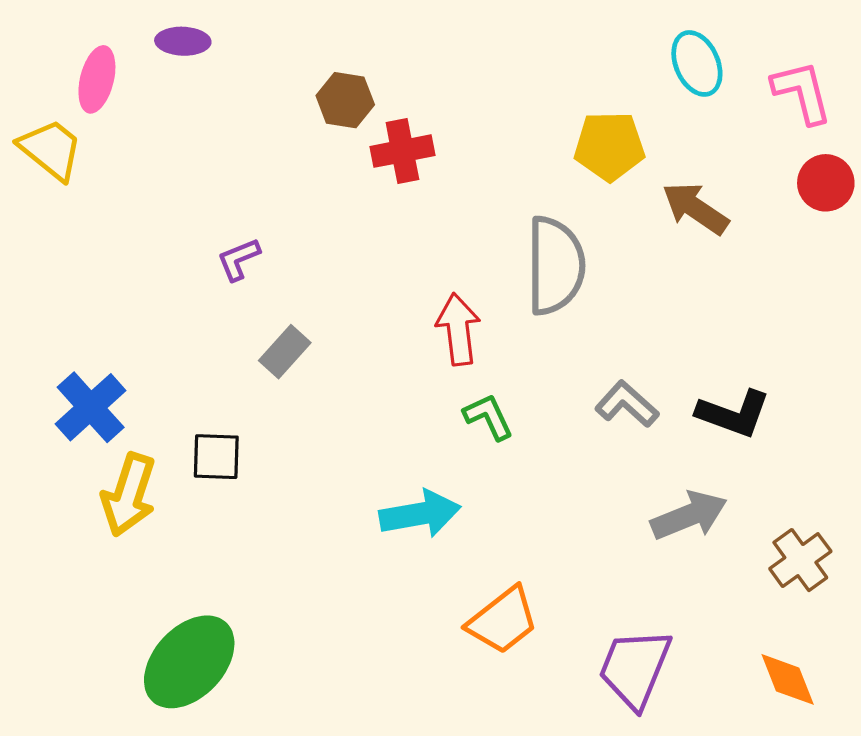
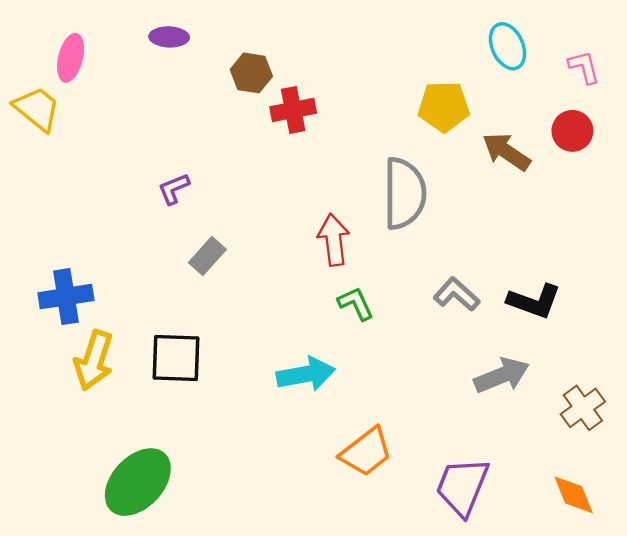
purple ellipse: (183, 41) -> (169, 37), moved
pink L-shape: (802, 92) -> (584, 67), size x0.7
red circle: (826, 183) -> (572, 131), moved
blue cross: (91, 407) -> (66, 297), turned 33
black square: (216, 457) -> (176, 358), moved, size x1.4

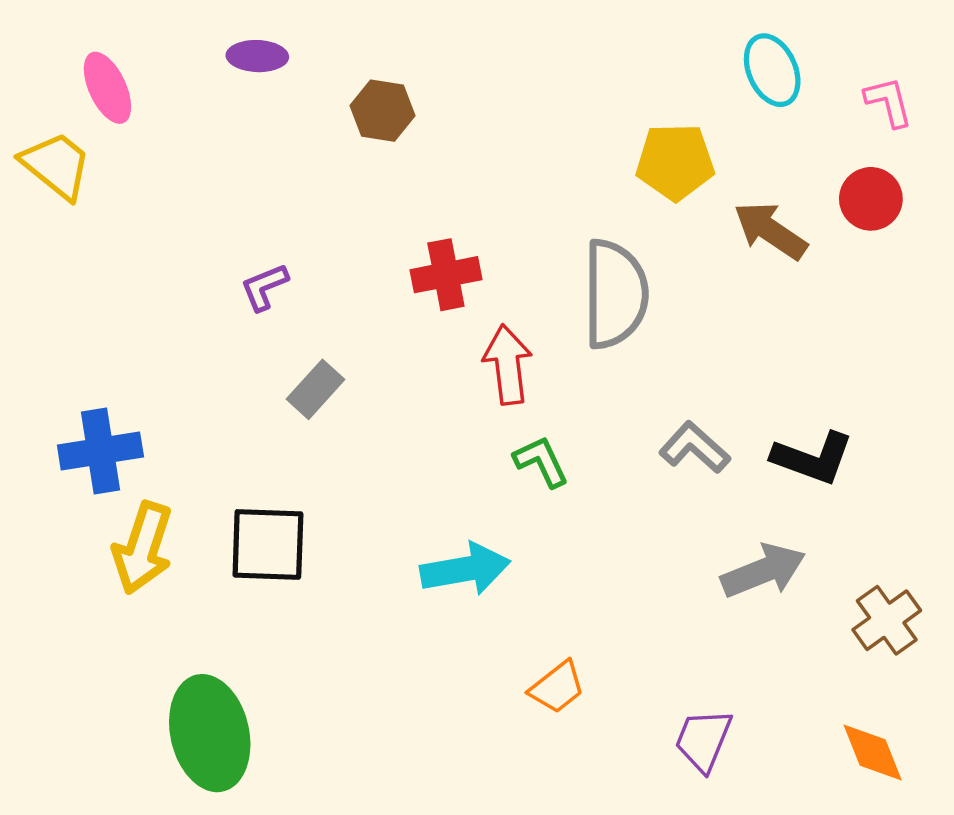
pink ellipse: (71, 58) -> (107, 88), turned -39
red cross: (293, 110) -> (446, 275), moved
orange trapezoid: (366, 452) -> (557, 687), size x0.7
green ellipse: (138, 482) -> (210, 733), turned -56
purple trapezoid: (462, 487) -> (703, 740), size x0.7

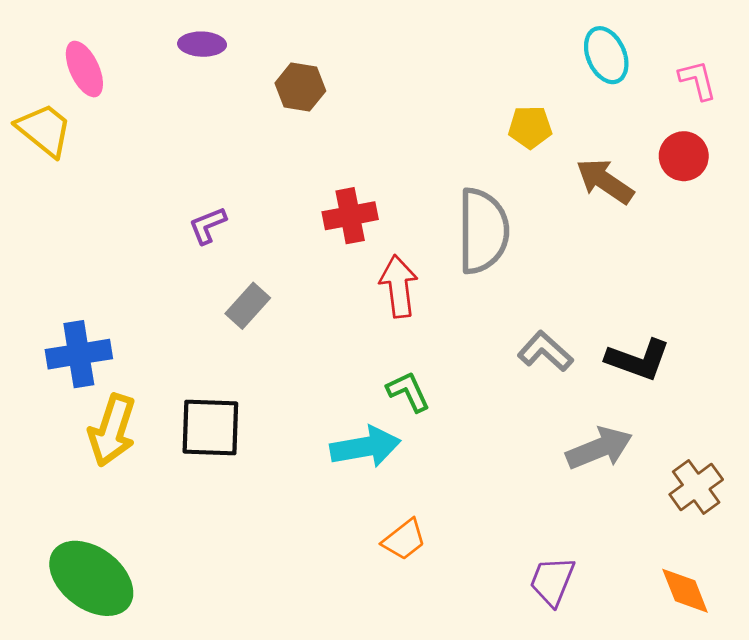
yellow pentagon: (675, 162) -> (530, 127), size x0.7
green L-shape: (541, 462) -> (408, 392), moved
orange trapezoid: (557, 687) -> (404, 540), moved
green ellipse: (210, 733) -> (91, 578), moved, turned -40

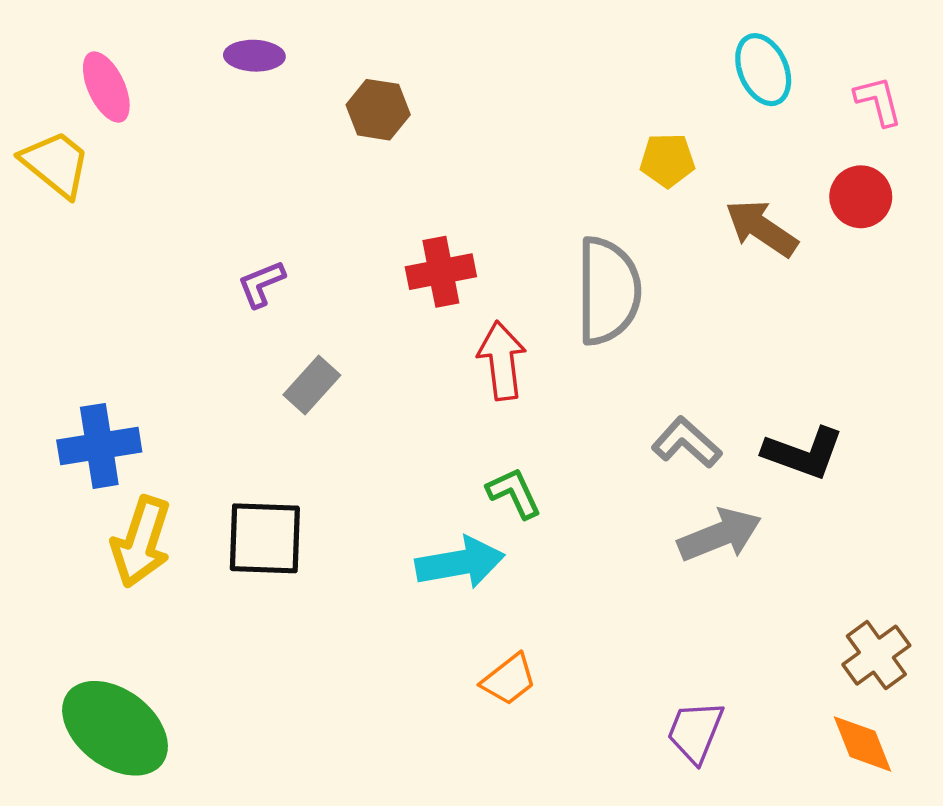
gray arrow: (599, 448) -> (720, 535), moved
brown cross: (696, 487) -> (876, 655), moved

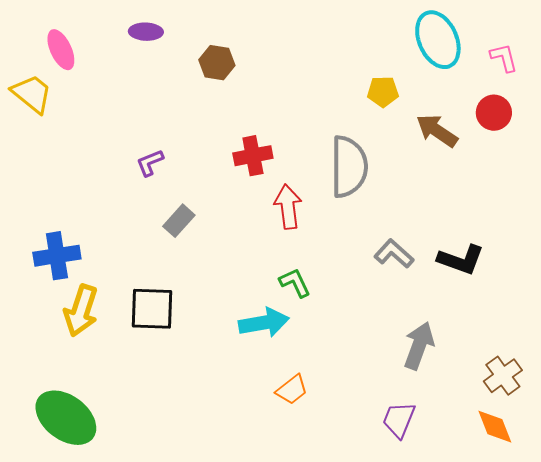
cyan ellipse: (763, 70) -> (438, 40), size x1.4
gray arrow: (720, 535) -> (419, 346), moved, turned -48

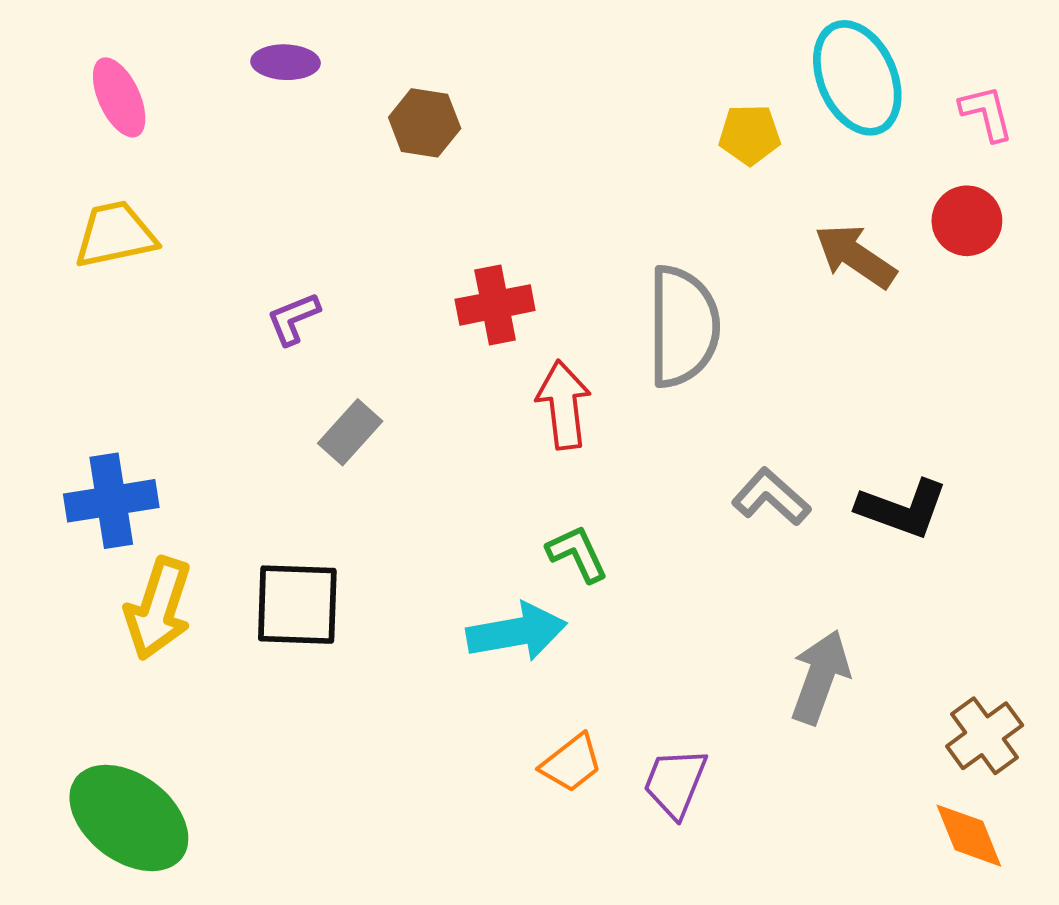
yellow pentagon: (383, 92) -> (750, 135), moved
yellow trapezoid: (32, 94) -> (115, 234), moved, turned -51
purple trapezoid: (399, 420) -> (675, 783), moved

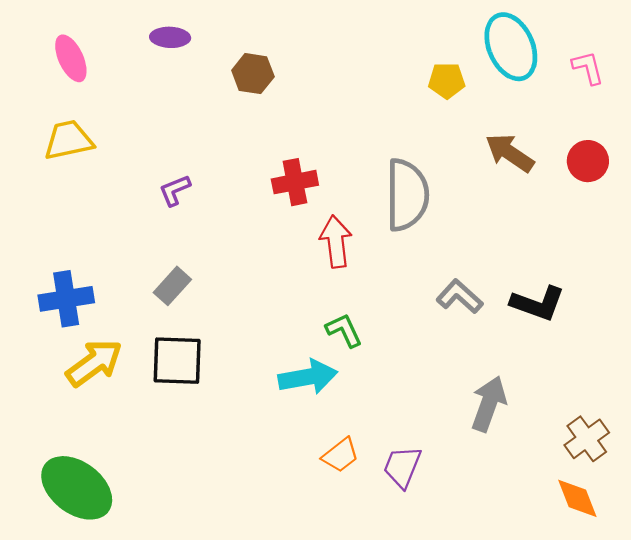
red circle: (967, 221) -> (588, 161), moved
gray rectangle: (350, 432) -> (172, 286), moved
yellow arrow: (158, 608) -> (94, 363), turned -144

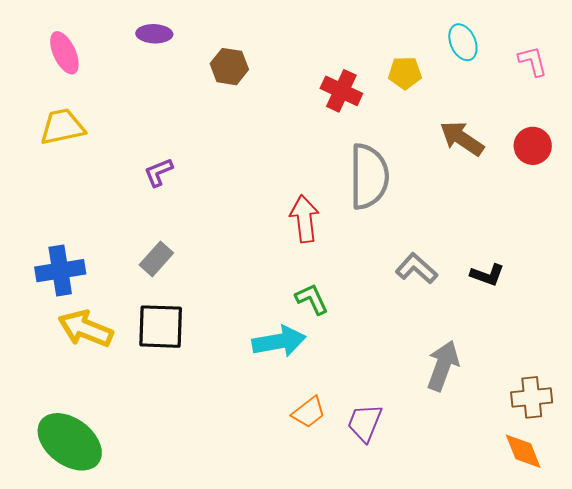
cyan ellipse: (511, 47) -> (463, 42), size x0.6
red cross: (295, 182) -> (341, 91), moved, turned 36
black L-shape: (538, 303) -> (487, 275), size x0.7
yellow arrow: (94, 363) -> (86, 329), turned -122
brown cross: (587, 439) -> (532, 397), turned 30

